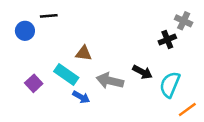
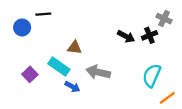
black arrow: (142, 72) -> (126, 36), moved

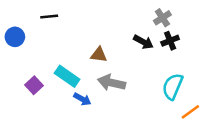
gray cross: (164, 19) -> (162, 18), moved, turned 32
blue circle: (22, 27) -> (15, 37), moved
brown triangle: (75, 48) -> (99, 55), moved

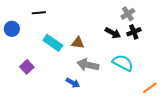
cyan rectangle: (67, 76) -> (53, 43), moved
cyan semicircle: (173, 86) -> (123, 63), moved, turned 95
blue arrow: (82, 99) -> (73, 83), moved

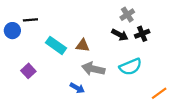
black line: (39, 13) -> (30, 20), moved
gray cross: (128, 14) -> (127, 15), moved
cyan semicircle: (123, 63) -> (130, 67), turned 130

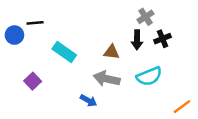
black arrow: (120, 35) -> (137, 40), turned 63
brown triangle: (83, 45) -> (112, 52), moved

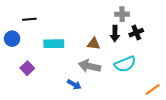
gray cross: (146, 17) -> (122, 14), turned 32
blue circle: (14, 35) -> (12, 39), moved
cyan rectangle: (64, 52) -> (54, 44), turned -36

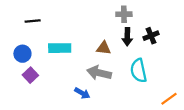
gray cross: (122, 14) -> (124, 14), moved
blue circle: (12, 39) -> (22, 54), moved
cyan semicircle: (125, 64) -> (139, 71), turned 100

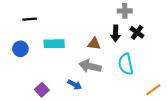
gray cross: (124, 14) -> (125, 11), moved
black cross: (151, 36) -> (137, 32), turned -32
purple square: (30, 75) -> (42, 90), moved

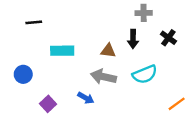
black cross: (137, 32) -> (168, 38), moved
blue circle: (20, 49) -> (23, 74), moved
cyan semicircle: (126, 64) -> (145, 74), turned -100

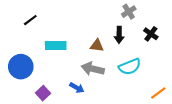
gray cross: (144, 13) -> (129, 12), turned -32
black line: (34, 22) -> (30, 20), turned -32
blue circle: (23, 74) -> (21, 67), size x1.5

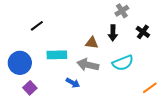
black line: (30, 20) -> (37, 26), moved
cyan rectangle: (56, 45) -> (57, 55), moved
purple square: (43, 93) -> (30, 88), moved

